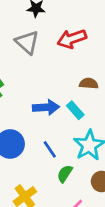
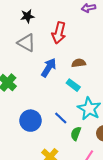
red arrow: (72, 39) -> (59, 33), turned -45
blue arrow: (46, 107) -> (49, 68), moved, turned -42

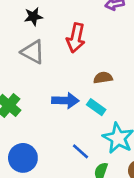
blue arrow: (49, 68) -> (65, 100), moved, turned 60
blue circle: (30, 121) -> (23, 158), moved

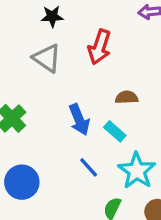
blue arrow: (65, 100) -> (79, 120), turned 60
blue line: (80, 151) -> (89, 167), moved

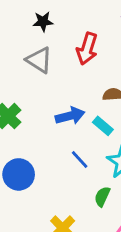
blue arrow: (79, 120) -> (70, 116), turned -80

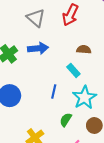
blue arrow: (70, 116) -> (38, 48), moved
blue line: (80, 159) -> (54, 91), turned 48

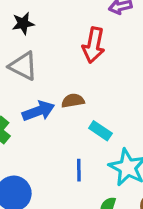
red arrow: (70, 15) -> (94, 45), moved
brown semicircle: (84, 50) -> (73, 101), moved

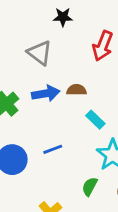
black star: (23, 23) -> (63, 17), moved
blue line: (79, 170) -> (53, 149), moved, turned 60

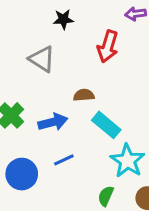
blue arrow: (46, 93) -> (53, 122), moved
cyan rectangle: (95, 120) -> (106, 125), size x1.4

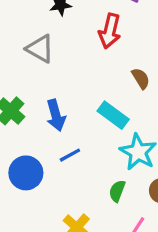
brown semicircle: (84, 95) -> (141, 78), moved, turned 66
blue arrow: (53, 122) -> (56, 115), turned 92

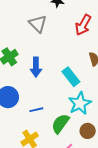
blue line: (70, 155) -> (36, 110), moved
green semicircle: (117, 191) -> (60, 124), size x1.5

